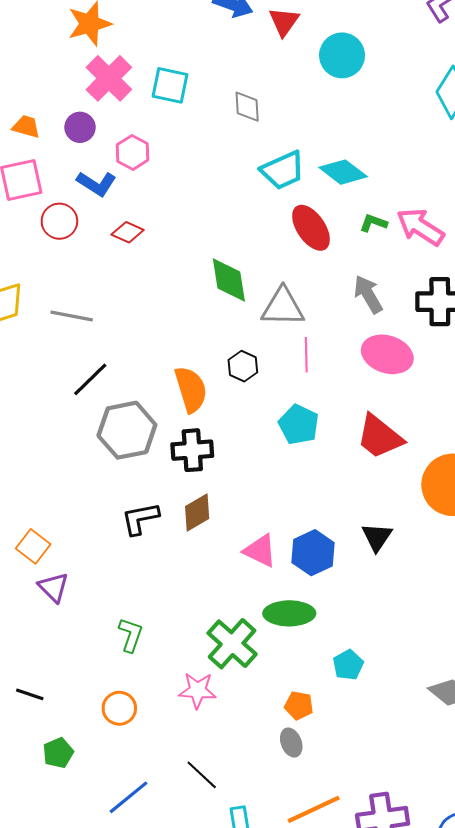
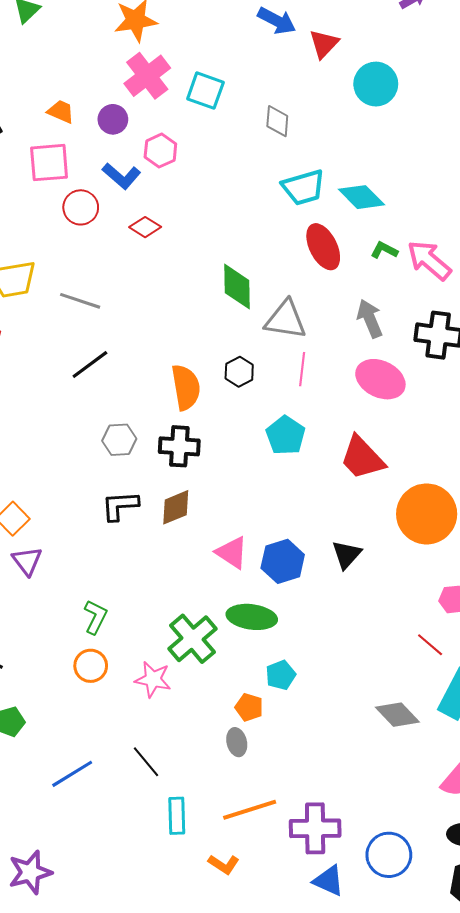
gray hexagon: (127, 430) -> (119, 440), moved, size x0.6
cyan pentagon: (348, 665) -> (281, 675), moved
orange circle: (119, 708) -> (91, 666), moved

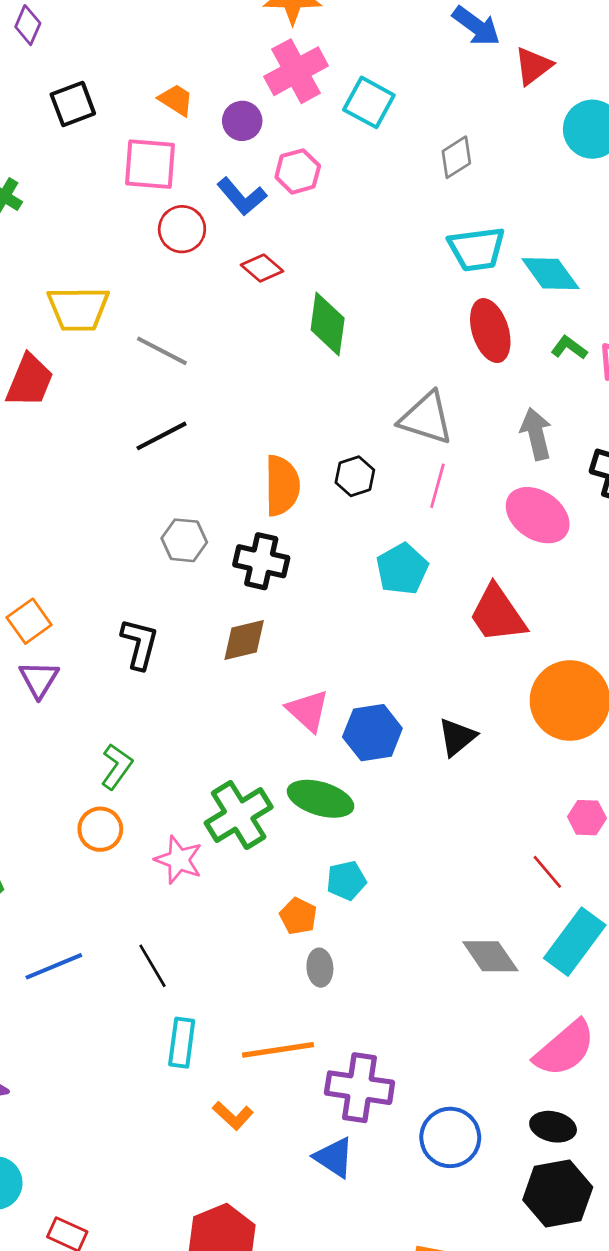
gray diamond: (277, 121) -> (456, 157), turned 44
green diamond: (237, 287) -> (328, 324), moved
black L-shape: (120, 506) -> (140, 644), moved, turned 99
gray ellipse: (237, 742) -> (320, 968), moved
blue triangle: (329, 881) -> (334, 1157), moved

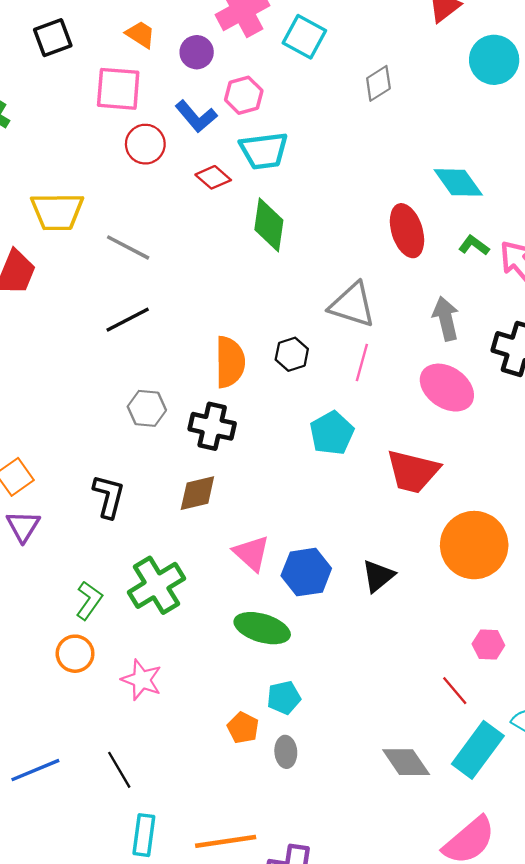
cyan trapezoid: (477, 249) -> (264, 151), moved
red trapezoid: (498, 614) -> (413, 471), turned -42
green cross: (239, 815) -> (156, 585), moved
gray ellipse: (320, 968) -> (286, 752), moved

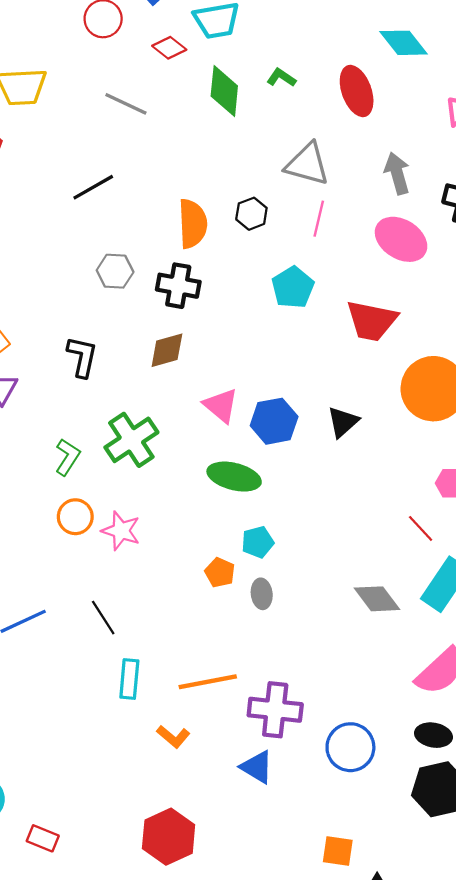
green L-shape: (474, 245) -> (281, 78), moved
gray line: (128, 247) -> (126, 104), moved
orange circle: (75, 654) -> (75, 517), moved

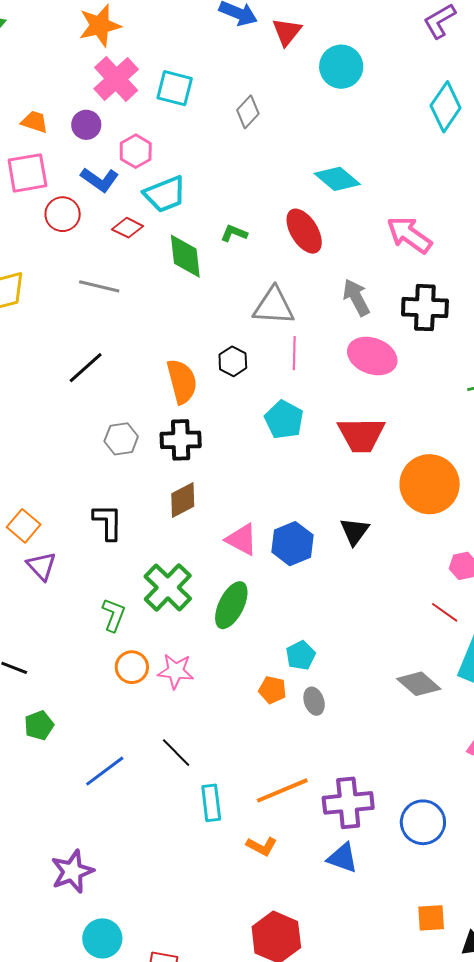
green ellipse: (234, 477) -> (231, 605), moved, turned -66

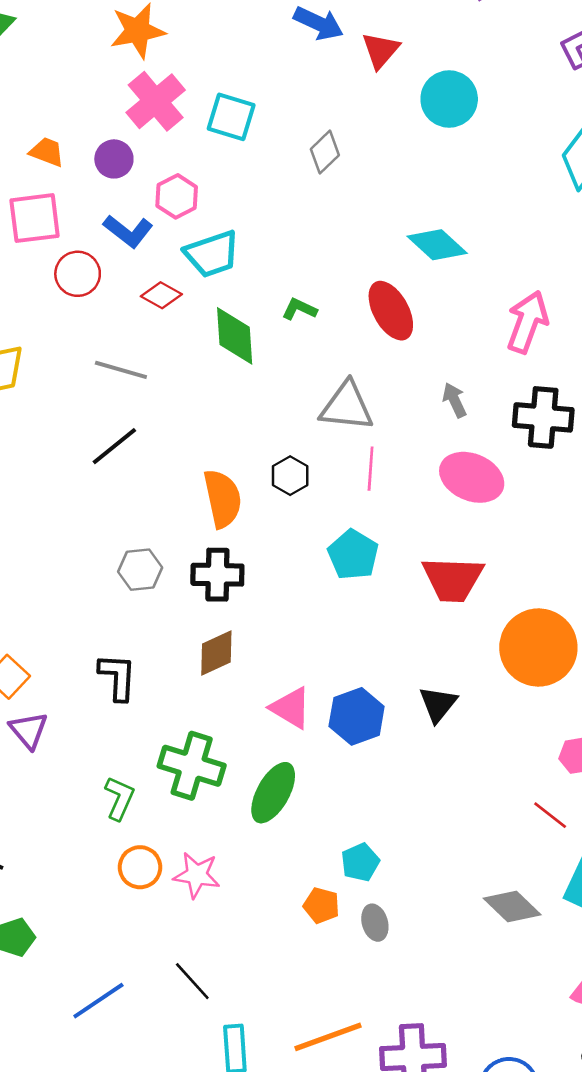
pink arrow: (409, 235) -> (527, 322), turned 72
gray arrow: (356, 297) -> (455, 400), size x0.7
black line: (86, 368) -> (114, 446), moved
green cross: (168, 587) -> (192, 766), turned -30

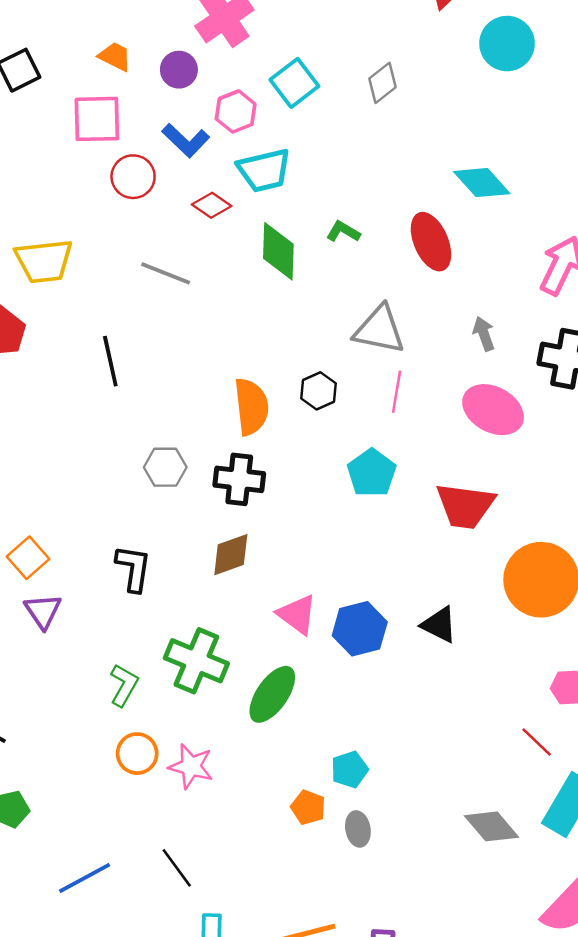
cyan square: (231, 117) -> (294, 83), moved, turned 30
black line: (114, 446) -> (110, 361), moved, turned -69
black triangle: (438, 704) -> (439, 625), turned -48

